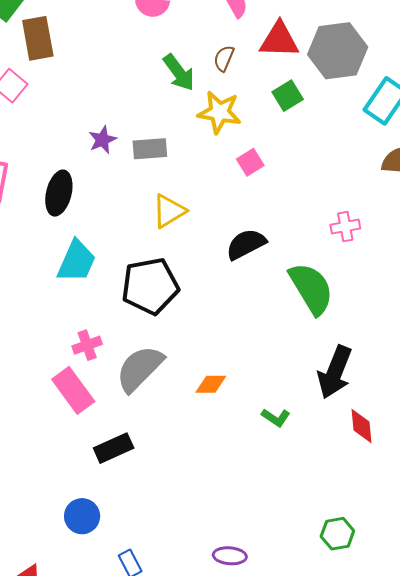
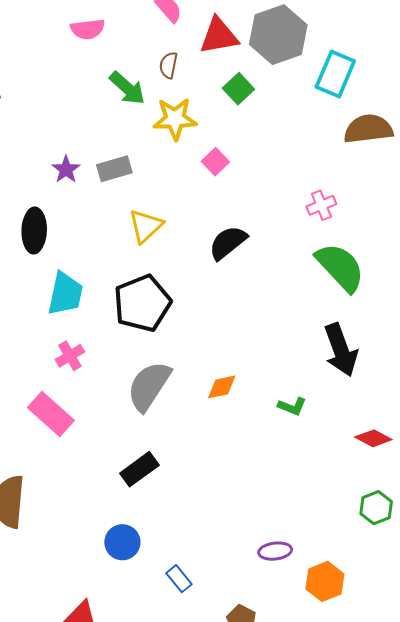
green semicircle: (311, 288) -> (340, 267), moved
pink cross: (87, 345) -> (70, 356), moved
black arrow: (335, 372) -> (341, 350), turned -30
pink rectangle: (73, 390) -> (51, 414), moved
red diamond: (361, 426) -> (373, 438), moved, turned -45

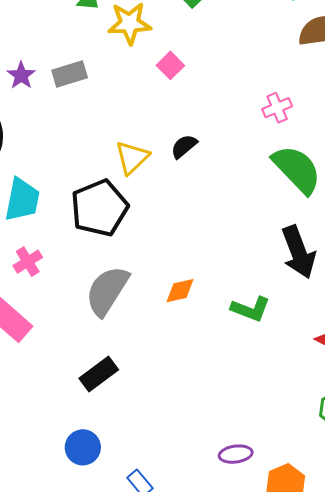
yellow triangle: (146, 226) -> (132, 157), moved
black semicircle: (228, 243) -> (184, 146), size x0.7
green L-shape: (292, 406) -> (251, 309), size x1.4

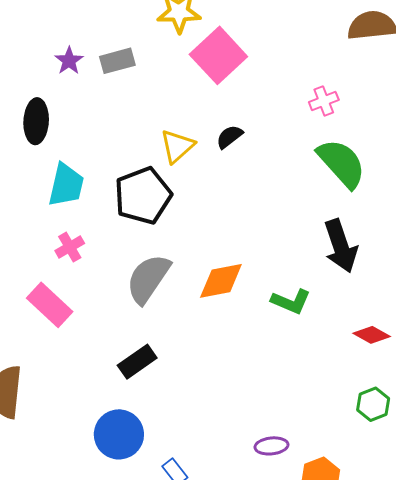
pink square: (170, 65) -> (218, 55), size x2.0
orange diamond: (180, 291) -> (221, 281), size x1.5
blue circle: (83, 447) -> (119, 434), size x1.4

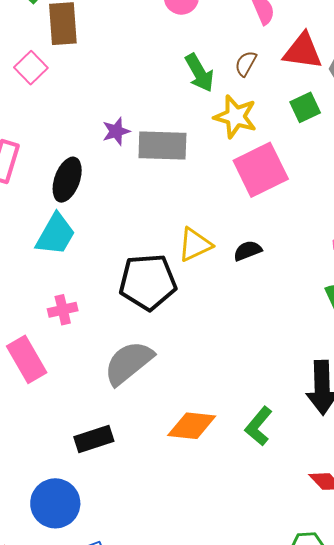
gray rectangle: (117, 61) -> (162, 145), size x1.4
cyan trapezoid: (66, 185) -> (56, 234), moved
orange diamond: (221, 281) -> (192, 426), moved
green L-shape: (291, 301) -> (259, 426), turned 90

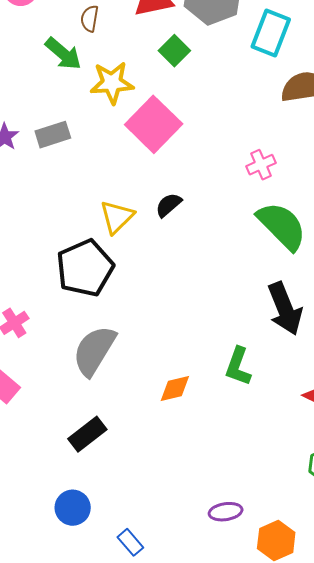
brown semicircle: (246, 64) -> (90, 19), moved
gray rectangle: (162, 145) -> (53, 135), size x0.7
orange diamond: (192, 426) -> (175, 389), size x0.7
blue circle: (55, 503) -> (73, 508), size x0.7

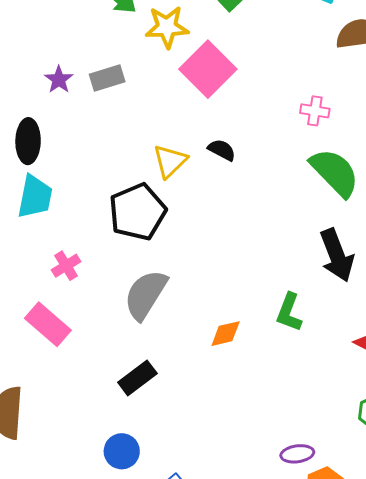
pink cross: (261, 165) -> (315, 111), turned 32
black semicircle: (169, 205) -> (222, 150), turned 68
purple ellipse: (226, 512) -> (297, 454), moved

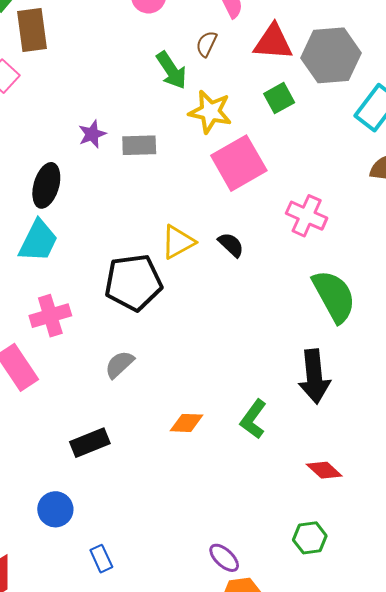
pink cross: (315, 111) -> (307, 216), moved, size x1.4
pink cross: (66, 266) -> (50, 316), size x1.4
gray semicircle: (146, 295) -> (119, 364), size x0.6
purple ellipse: (297, 454) -> (224, 558), turned 36

